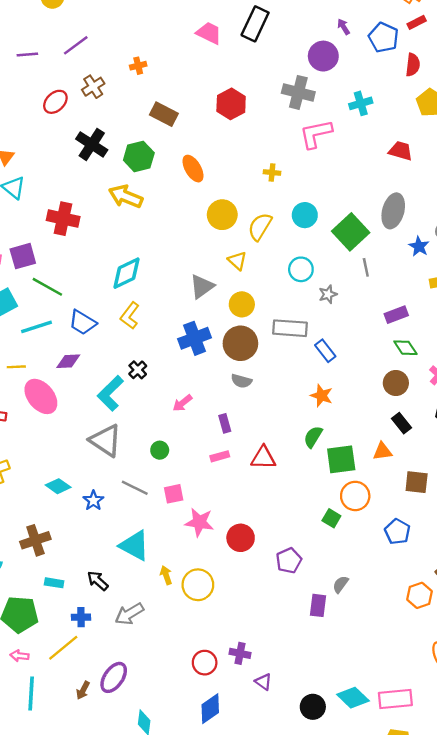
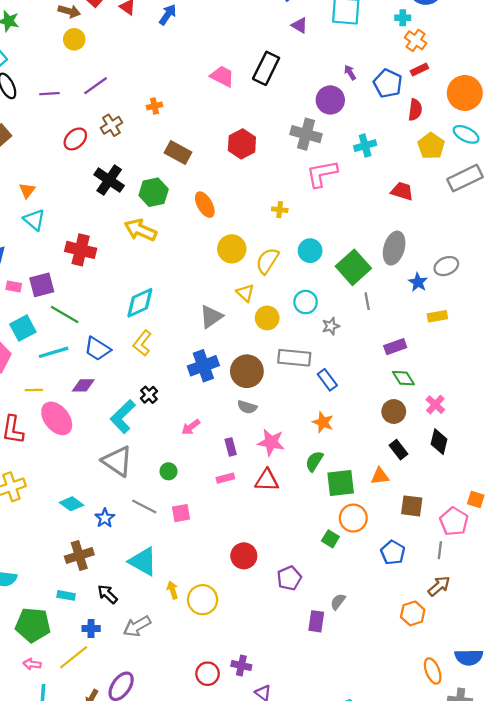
yellow circle: (242, 304) -> (267, 318), moved
pink star: (199, 522) -> (271, 442), moved
brown cross: (35, 540) -> (79, 555), moved

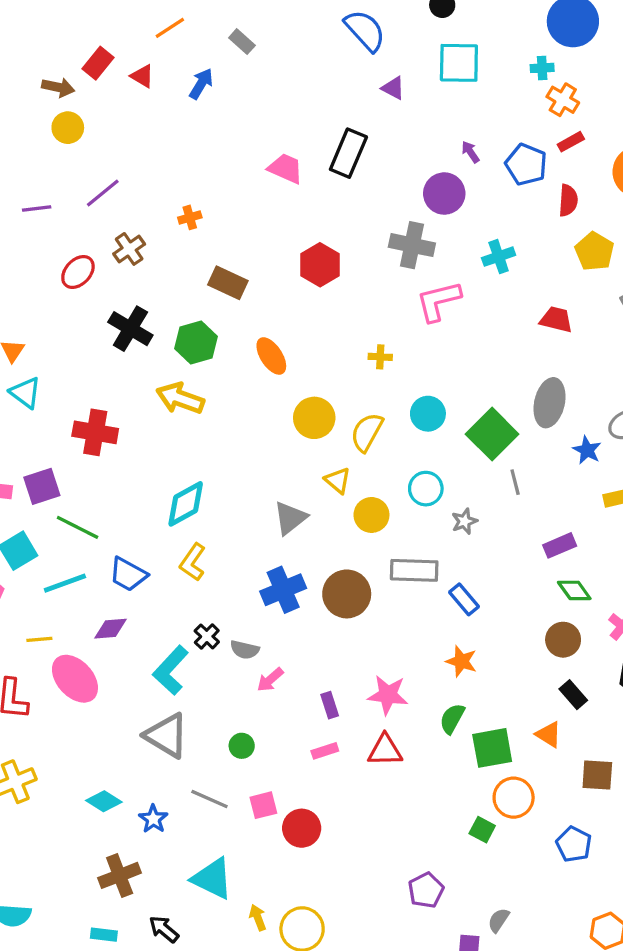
gray semicircle: (247, 407) -> (245, 650), moved
orange triangle: (380, 476) -> (549, 735), turned 42
red circle: (244, 556) -> (302, 828), moved

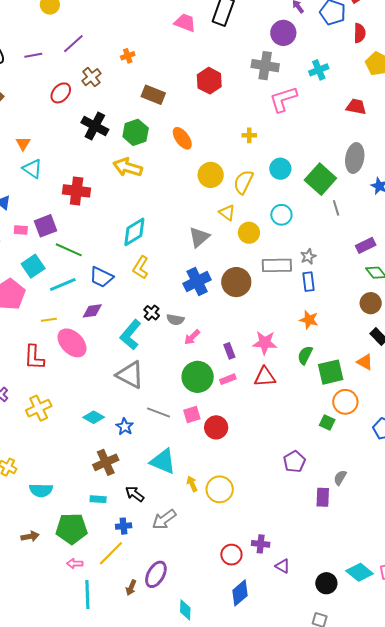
gray star: (464, 521) -> (308, 257), moved
blue rectangle: (464, 599) -> (309, 282), turned 36
green circle: (242, 746) -> (198, 377), moved, size x2.0

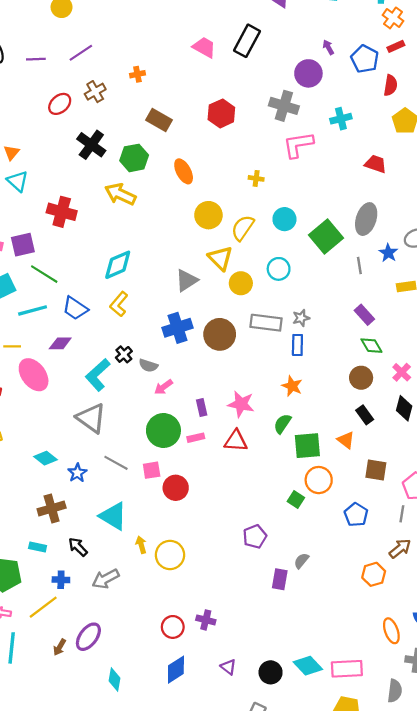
gray line: (336, 208) -> (359, 265), moved
yellow triangle: (227, 213) -> (220, 258), size x1.4
purple rectangle: (366, 245) -> (364, 315), turned 66
purple triangle: (283, 566) -> (228, 667), moved

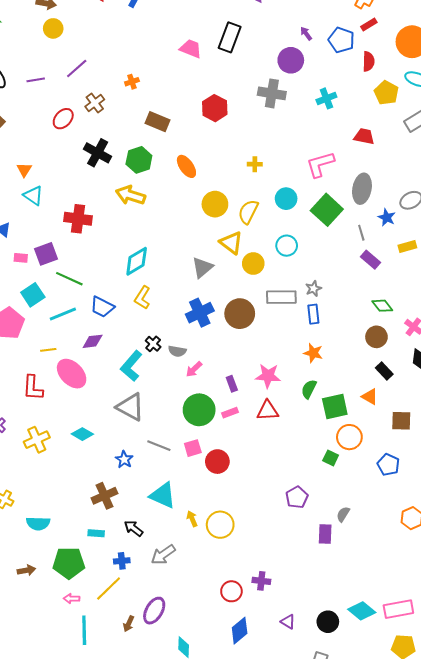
pink L-shape: (298, 145) -> (320, 164), moved
purple rectangle: (364, 315) -> (371, 260), moved
cyan diamond: (46, 458) -> (82, 434), moved

